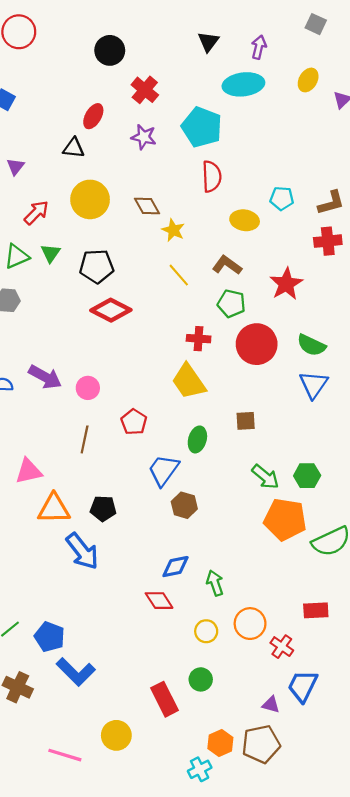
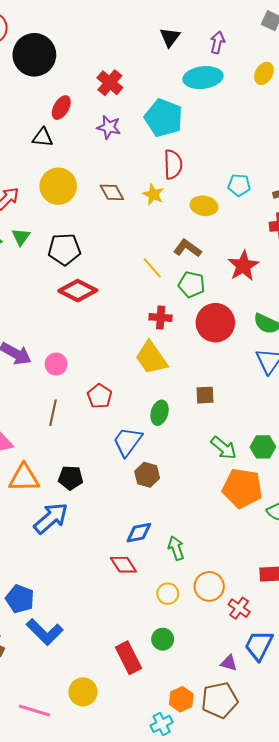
black circle: (110, 50) -> (34, 55), moved, size x1.5
yellow star: (173, 230) -> (153, 194), moved
yellow line: (179, 275) -> (152, 268), moved
blue arrow: (82, 551) -> (51, 518), turned -93

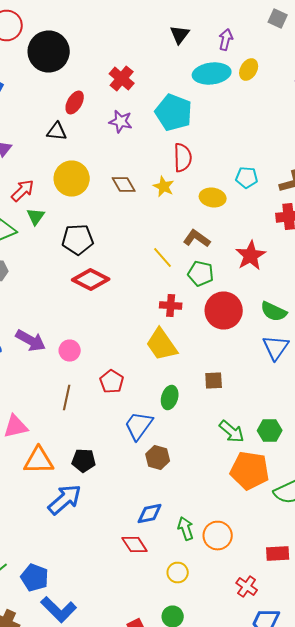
yellow ellipse: (264, 73) -> (249, 70), moved
green triangle: (21, 237) -> (36, 216), moved
orange circle: (209, 586) -> (218, 536), moved

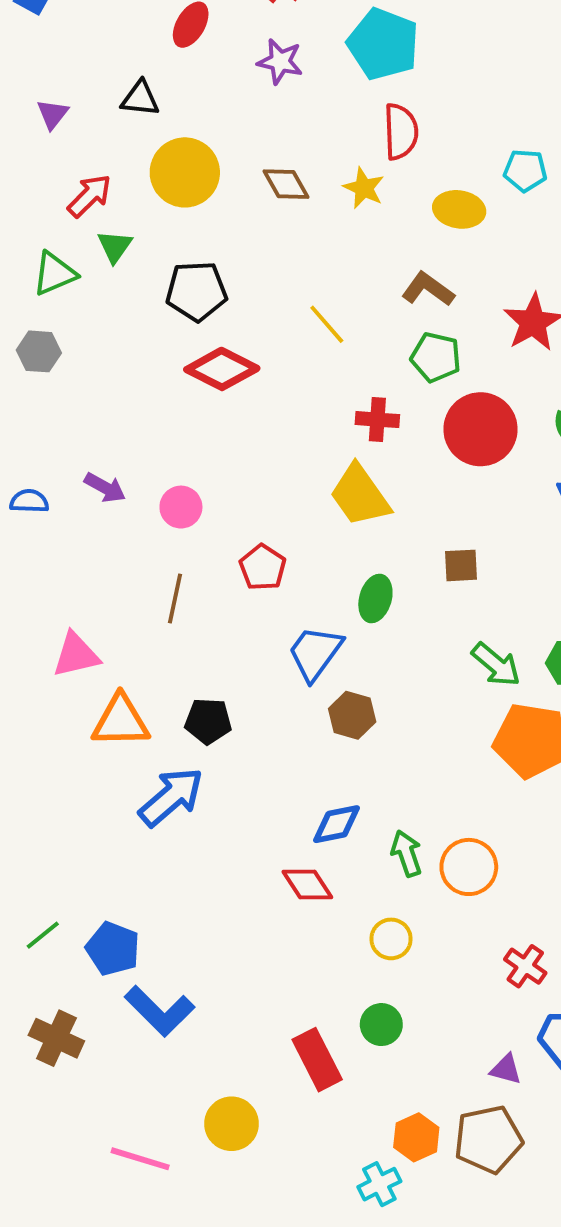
black triangle: (57, 132) -> (140, 99), moved
yellow line: (163, 258) -> (327, 324), moved
purple arrow: (31, 340) -> (105, 488), size x0.7

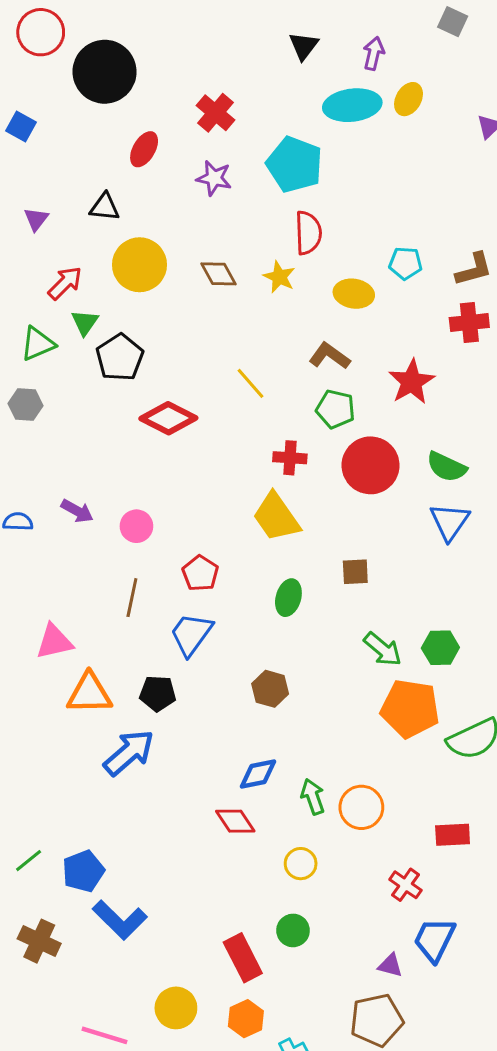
black pentagon: (196, 291) -> (120, 357), moved, turned -30
blue trapezoid: (315, 653) -> (191, 634), moved
blue pentagon: (113, 949) -> (83, 871), turned 30
orange hexagon: (416, 1137) -> (246, 1019), moved

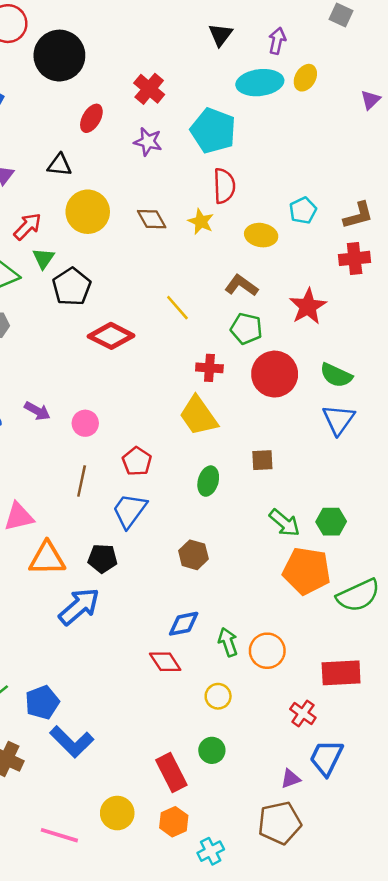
cyan pentagon: (405, 263) -> (303, 210), turned -30
red rectangle: (453, 835) -> (341, 673), size x1.4
purple triangle: (390, 965) -> (291, 779), turned -35

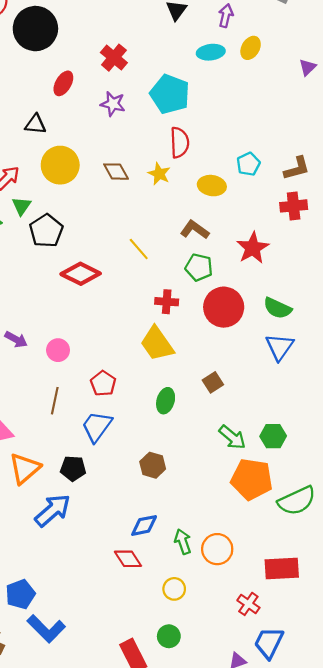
cyan ellipse: (260, 83) -> (211, 52), size x0.7
brown square: (262, 460) -> (213, 382), turned -30
orange triangle: (47, 559) -> (25, 468), turned -40

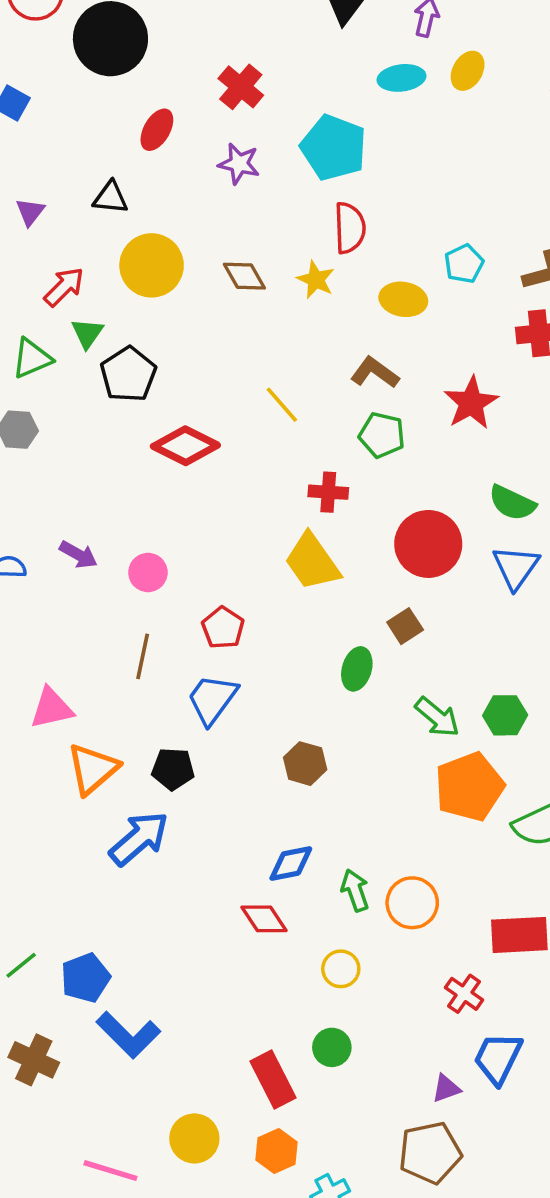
red circle: (224, 307) -> (428, 544), moved
green ellipse: (166, 401) -> (357, 669), moved
orange pentagon: (252, 479) -> (469, 787), turned -30

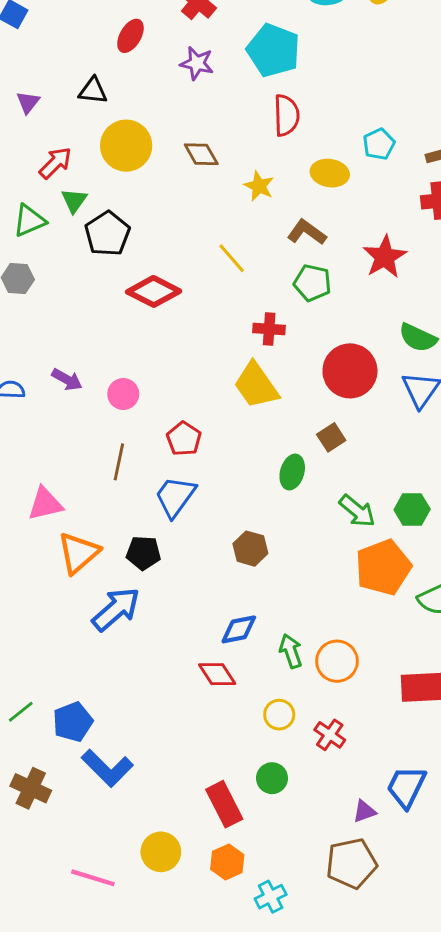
yellow star: (316, 280) -> (259, 186), moved
red cross: (464, 994) -> (330, 735), moved

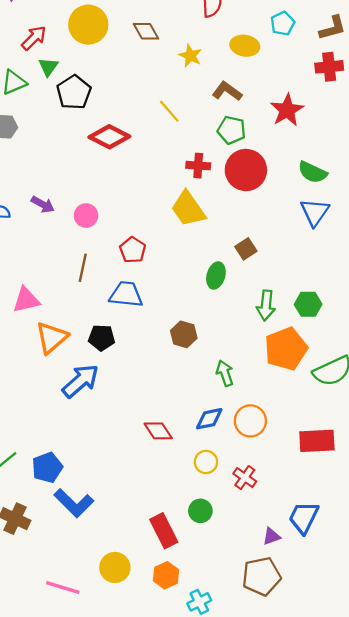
red circle: (350, 371) -> (246, 170), moved
blue trapezoid: (175, 497) -> (126, 294), turned 60
green arrow: (357, 511) -> (266, 305), turned 56
blue diamond: (239, 629) -> (209, 419), moved
green arrow: (291, 651) -> (225, 373), moved

